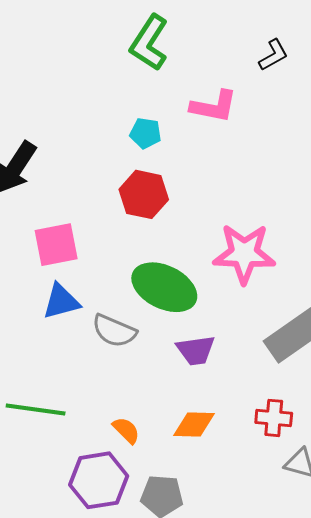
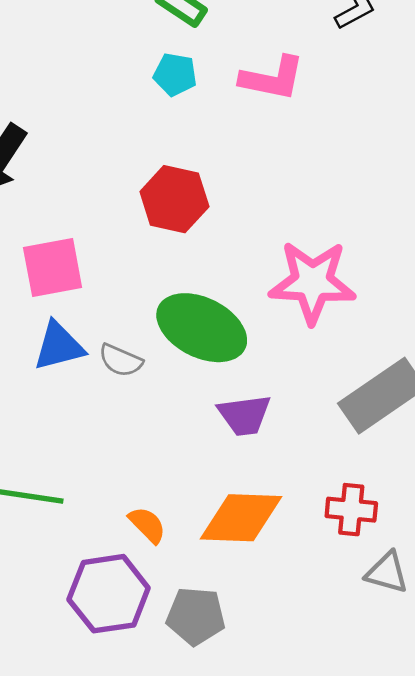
cyan pentagon: (146, 133) -> (175, 74), moved
gray semicircle: (114, 331) -> (121, 360), moved, size x0.7
orange diamond: (194, 425) -> (241, 518), size x1.4

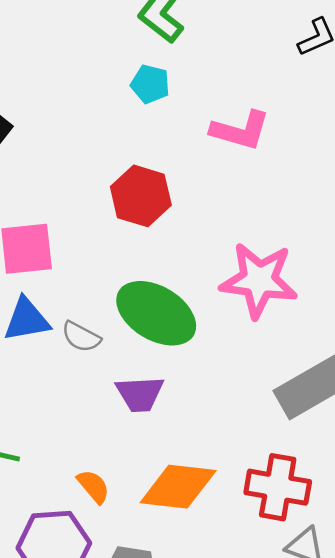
pink L-shape: (272, 78) -> (240, 130), moved
purple trapezoid: (244, 415) -> (140, 394), moved
red cross: (351, 510) -> (278, 487), size x1.4

